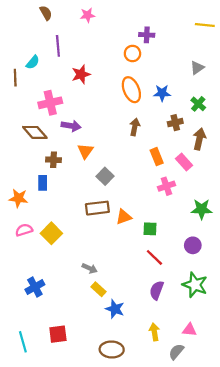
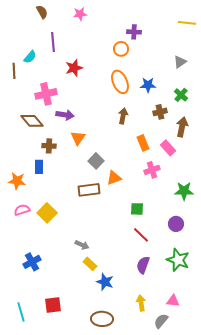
orange triangle: (124, 217) -> (114, 178), moved

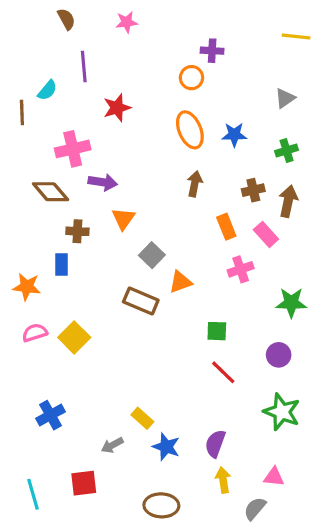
green cross: (181, 95) -> (287, 151), turned 32
brown cross: (160, 112) -> (253, 190), moved
brown rectangle: (89, 190) -> (141, 301), turned 30
gray arrow: (82, 245) -> (112, 445), moved, turned 128
purple semicircle: (143, 265) -> (215, 444), moved

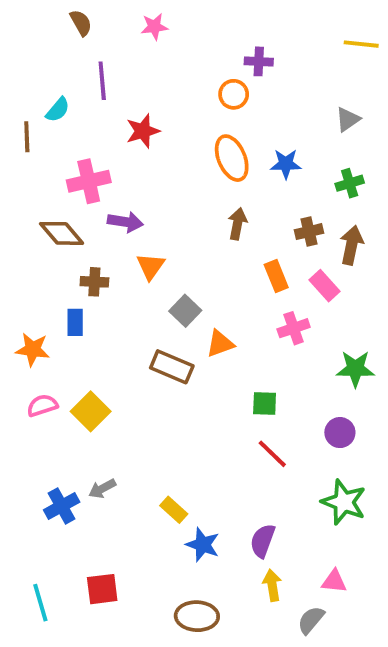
gray arrow: (112, 445) -> (102, 489), moved

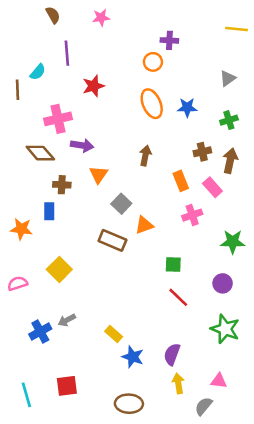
brown arrow: (237, 224) -> (145, 156), moved
pink semicircle: (42, 405) -> (18, 283), moved

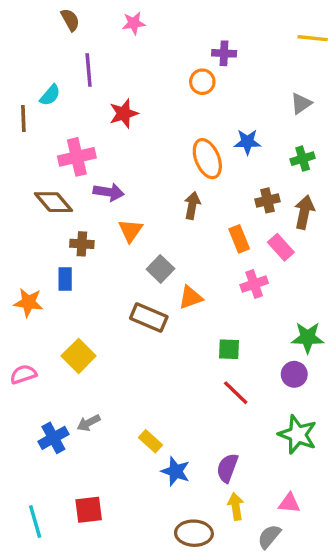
orange ellipse: (152, 104) -> (207, 159), moved
green star: (233, 242) -> (308, 338), moved
brown ellipse: (129, 404) -> (194, 533), moved

